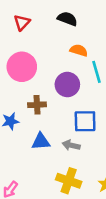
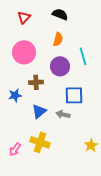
orange semicircle: (79, 50) -> (58, 39), moved, turned 88
blue triangle: (41, 141) -> (39, 111), turned -35
yellow cross: (69, 181) -> (40, 142), moved

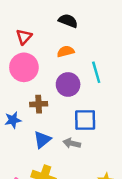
red triangle: (24, 17) -> (24, 37), moved
orange semicircle: (58, 39) -> (66, 51), turned -120

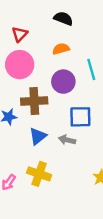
brown cross: (39, 104) -> (34, 101), size x1.5

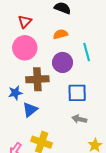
blue triangle: (38, 136) -> (30, 110), moved
gray arrow: (67, 140) -> (79, 119), moved

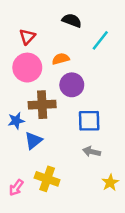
orange semicircle: (60, 34) -> (61, 59), moved
cyan line: (87, 52) -> (100, 40), moved, turned 54

